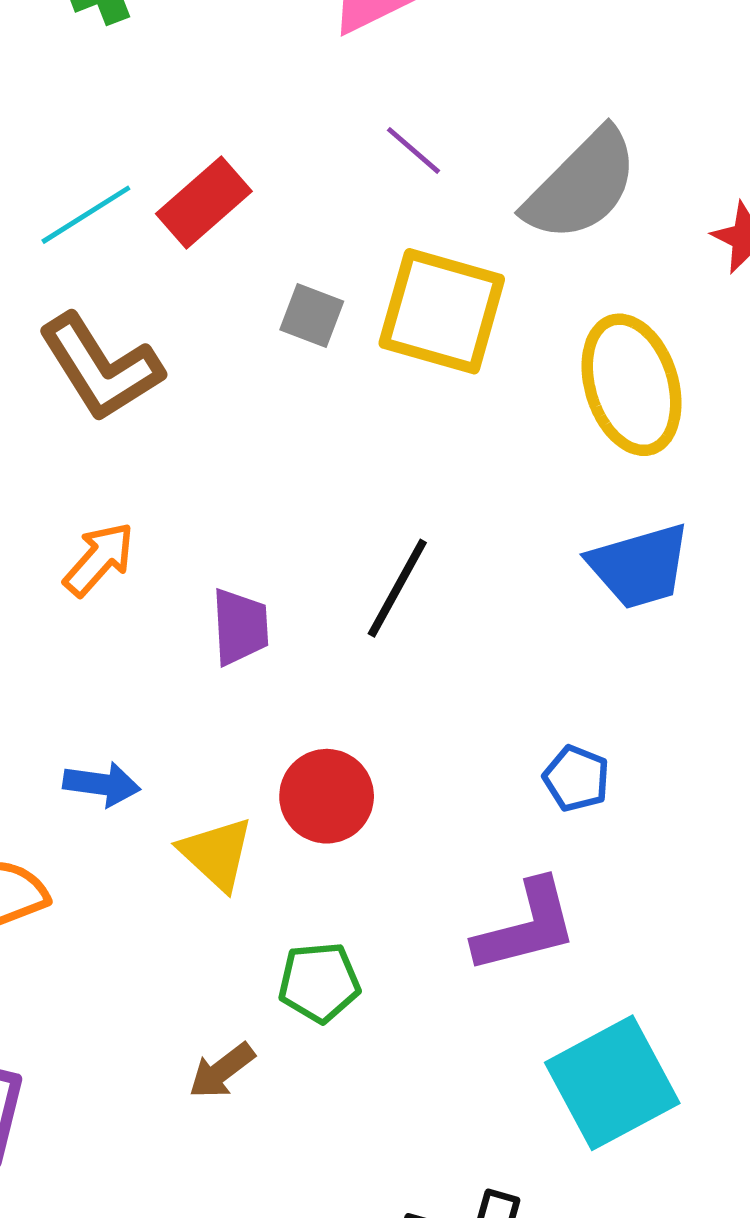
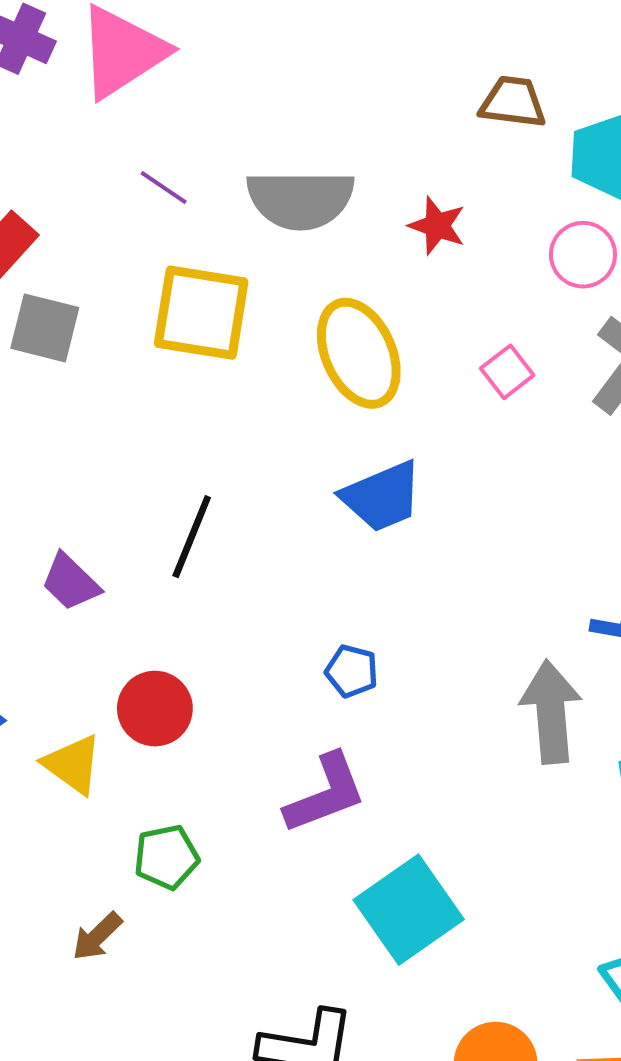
gray semicircle: (582, 185) -> (300, 199), turned 52
gray square: (312, 315) -> (45, 328), moved, size x1.4
purple trapezoid: (240, 627) -> (70, 582), turned 144

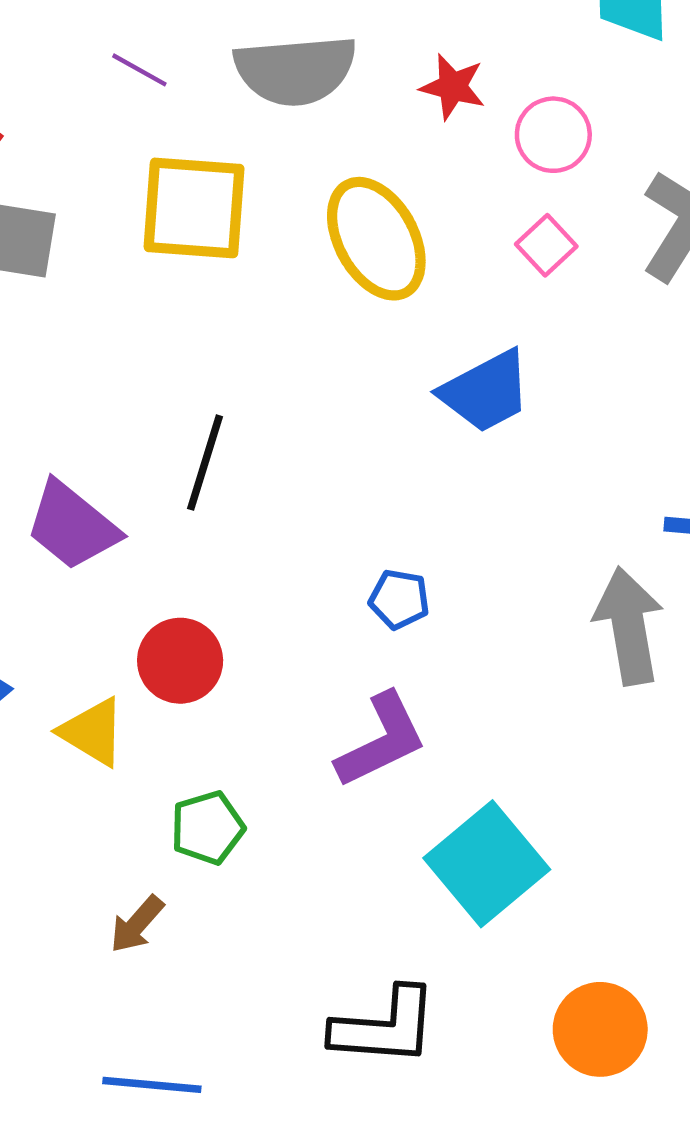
pink circle: (583, 255) -> (553, 135), moved
blue trapezoid: (382, 497) -> (486, 391), moved
purple trapezoid: (70, 582) -> (72, 526), size x1.4

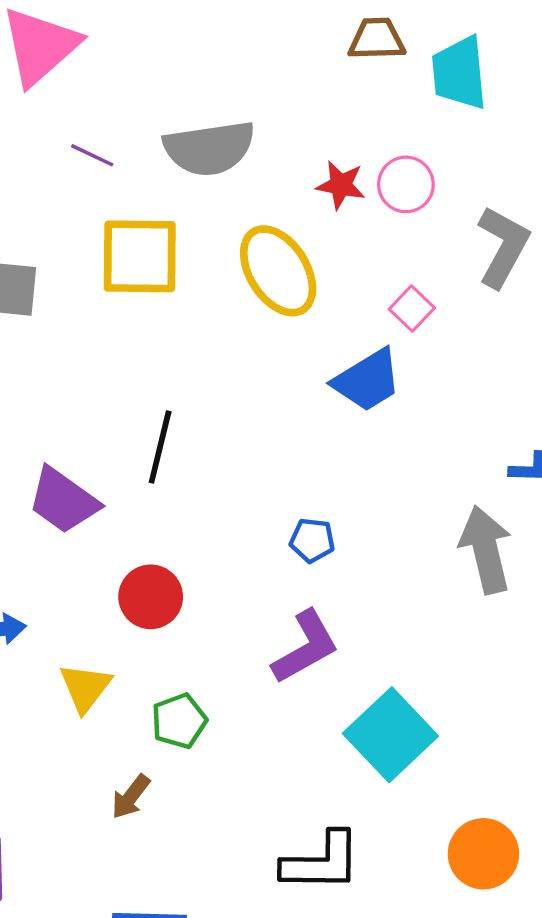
red star: (453, 87) -> (341, 185), moved
pink square: (546, 245) -> (412, 308), moved
yellow triangle: (92, 732) -> (85, 688), moved, turned 40

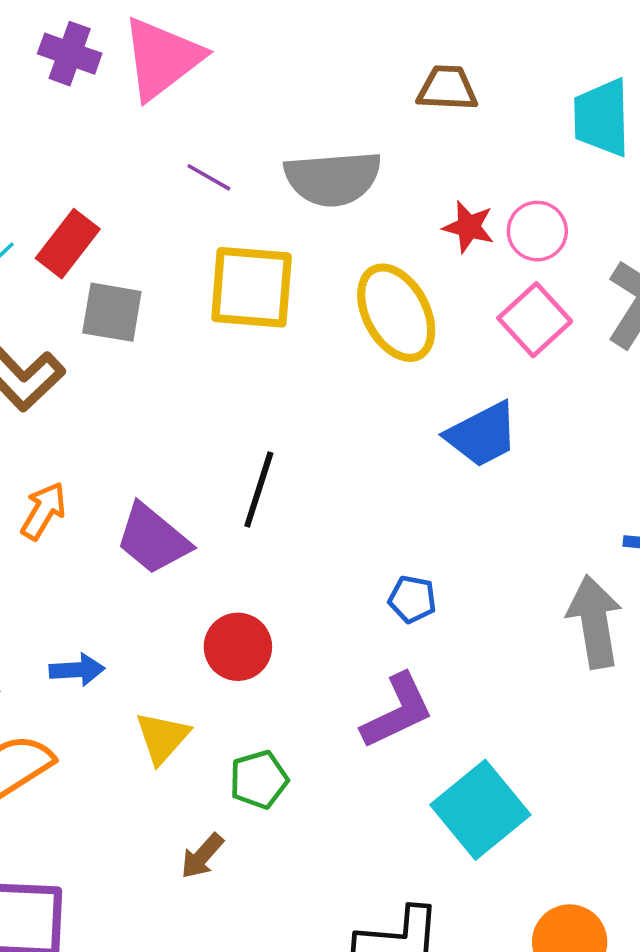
brown trapezoid: (377, 39) -> (447, 88), moved
pink square: (412, 308) -> (535, 320), moved, size x1.5

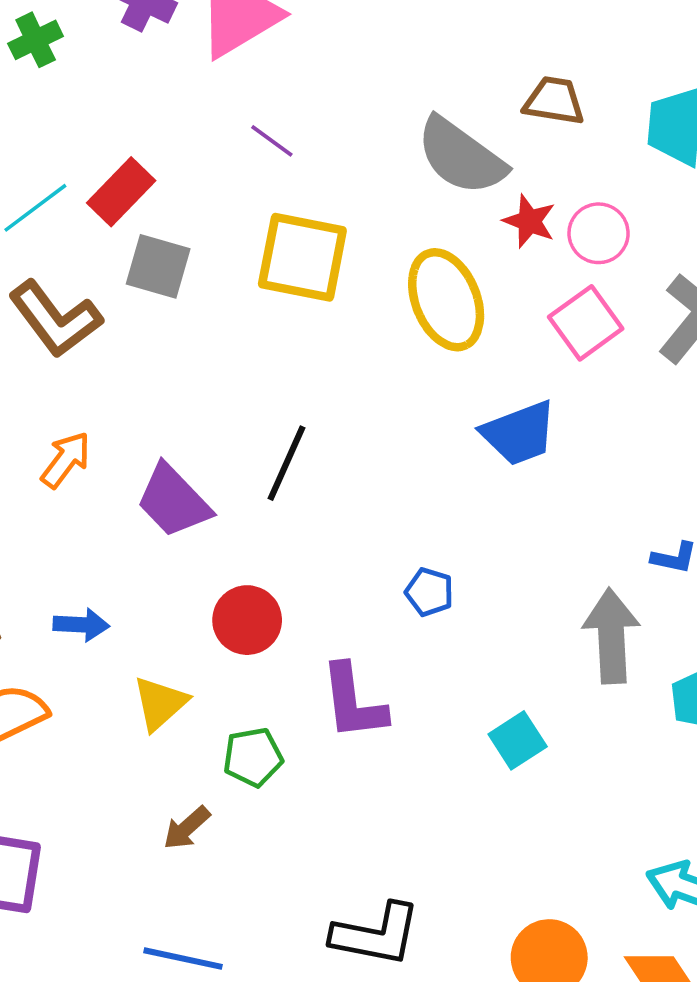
brown trapezoid: (447, 88) -> (554, 101), moved
gray semicircle: (333, 178) -> (461, 156), moved, turned 34
purple L-shape: (397, 711) -> (353, 702), moved, turned 102
cyan square: (480, 810) -> (518, 740), moved, size x0.6

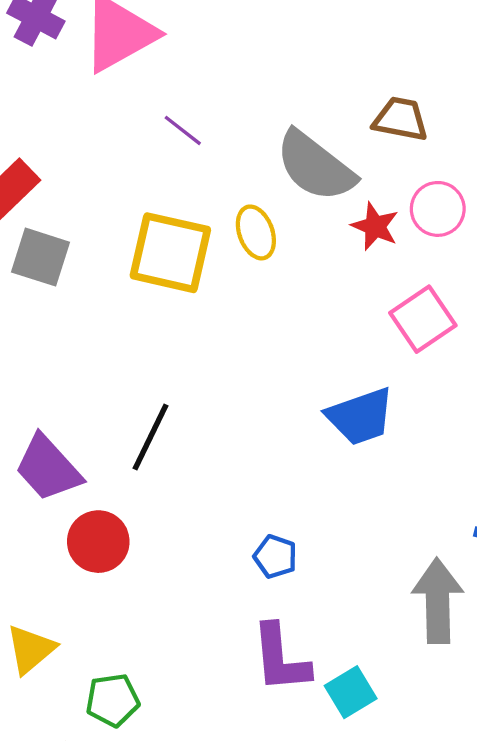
purple line: (272, 141) -> (183, 130), moved
pink circle: (599, 233) -> (438, 209), moved
yellow ellipse: (446, 300) -> (256, 232), moved, size x0.6
red circle: (247, 620) -> (98, 542), moved
purple L-shape: (353, 702) -> (280, 658), moved

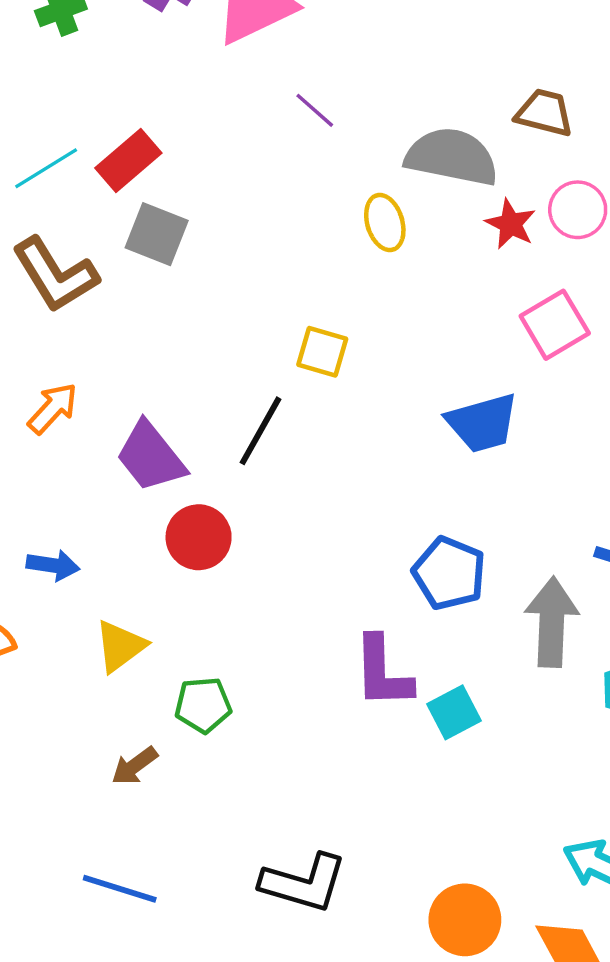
gray semicircle: (315, 166) -> (452, 157), turned 150
yellow square: (170, 253) -> (322, 352), moved, size x0.6
blue pentagon: (275, 557) -> (449, 573), moved, size x1.6

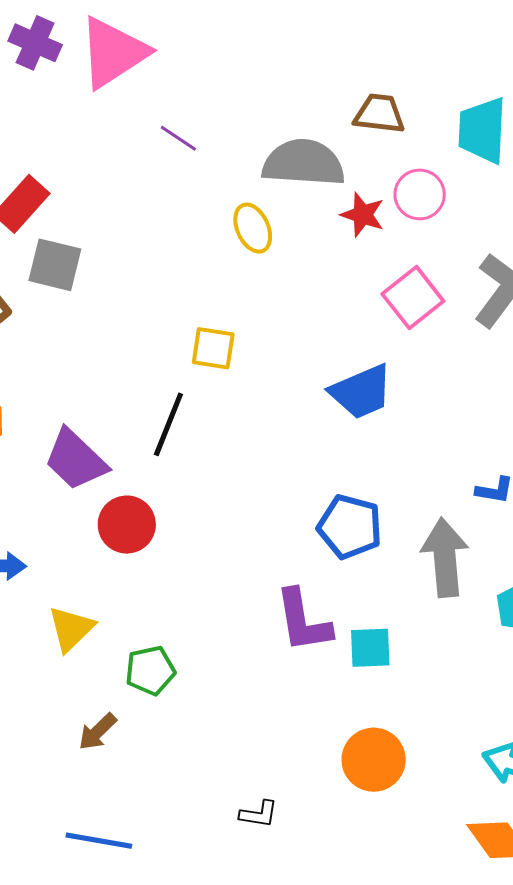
cyan square: (454, 712) -> (370, 648), turned 33
black L-shape: (304, 883) -> (259, 814), size x0.5
orange circle: (465, 920) -> (374, 760), moved

